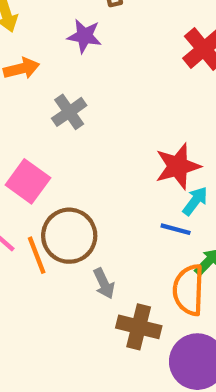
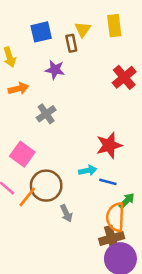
cyan arrow: (195, 201) -> (88, 170), moved, turned 42
orange line: (37, 255) -> (27, 197), turned 60
brown cross: (139, 327) -> (112, 239), moved, turned -30

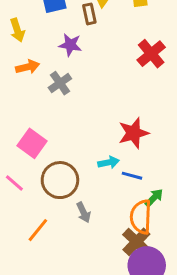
gray cross: (46, 114) -> (60, 83), moved
orange line: (27, 197) -> (38, 230), moved
brown cross: (112, 239) -> (136, 242), turned -30

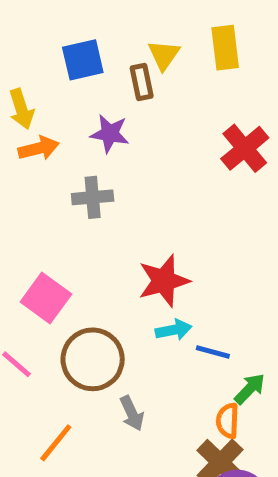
orange arrow: (28, 67) -> (39, 148), moved
gray cross: (60, 83) -> (93, 197), turned 30
red star: (133, 133) -> (164, 281), moved
orange semicircle: (141, 217) -> (228, 421), size x0.6

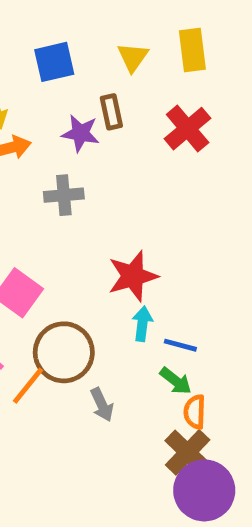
brown rectangle: (142, 82) -> (111, 112), moved
red cross: (245, 148) -> (188, 129), moved
cyan arrow: (174, 330) -> (142, 324), turned -72
green arrow: (250, 389) -> (176, 381), moved, turned 84
orange line: (56, 443) -> (28, 386), moved

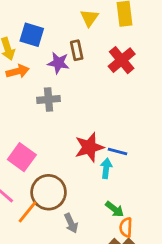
blue square: (54, 62) -> (32, 35), moved, turned 30
cyan arrow: (142, 324) -> (106, 168), moved
blue line: (180, 345) -> (117, 151), moved

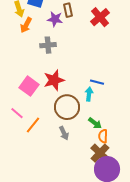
orange arrow: (18, 71) -> (26, 25), turned 133
red star: (89, 147) -> (54, 80), moved
brown circle: (49, 192) -> (67, 107), moved

